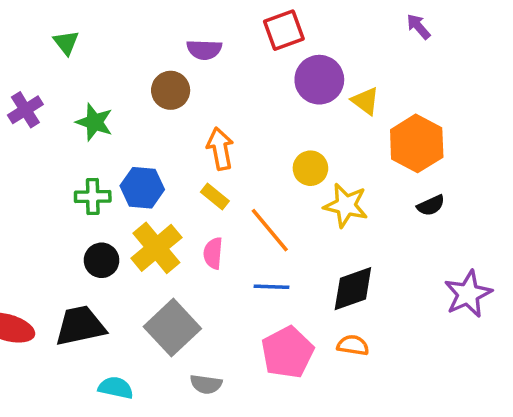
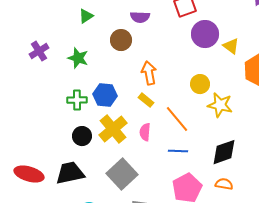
green triangle: (66, 42) -> (86, 16), moved, turned 35

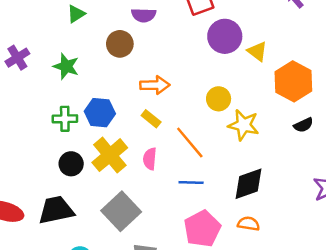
orange arrow: (149, 73) -> (155, 85), turned 100

